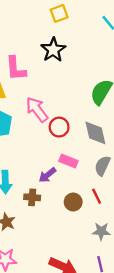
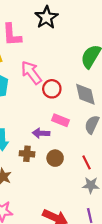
purple arrow: (47, 175) -> (41, 133), turned 42
red line: (97, 196) -> (86, 162), moved
brown circle: (73, 202) -> (55, 158), moved

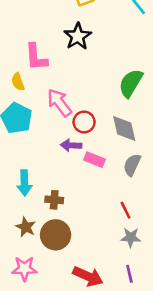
purple arrow: (41, 133) -> (71, 145), moved
brown circle: (55, 158) -> (56, 235), moved, size x1.5

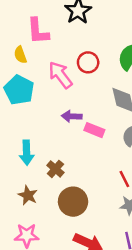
red circle: (84, 122) -> (88, 62), moved
brown cross: (54, 200) -> (55, 169), turned 36
brown circle: (56, 235) -> (73, 202), moved

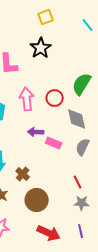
red circle: (88, 62) -> (55, 98), moved
pink arrow: (60, 75) -> (27, 99), turned 30

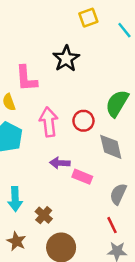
yellow square: (46, 17) -> (88, 18), moved
gray semicircle: (83, 147) -> (118, 194), moved

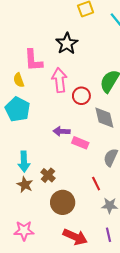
pink arrow: (49, 122) -> (59, 80), moved
red line: (112, 225) -> (96, 184), moved
brown star: (16, 241) -> (25, 185), moved

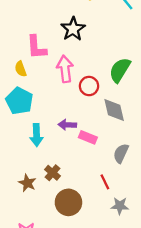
cyan arrow: (24, 162) -> (37, 135), moved

